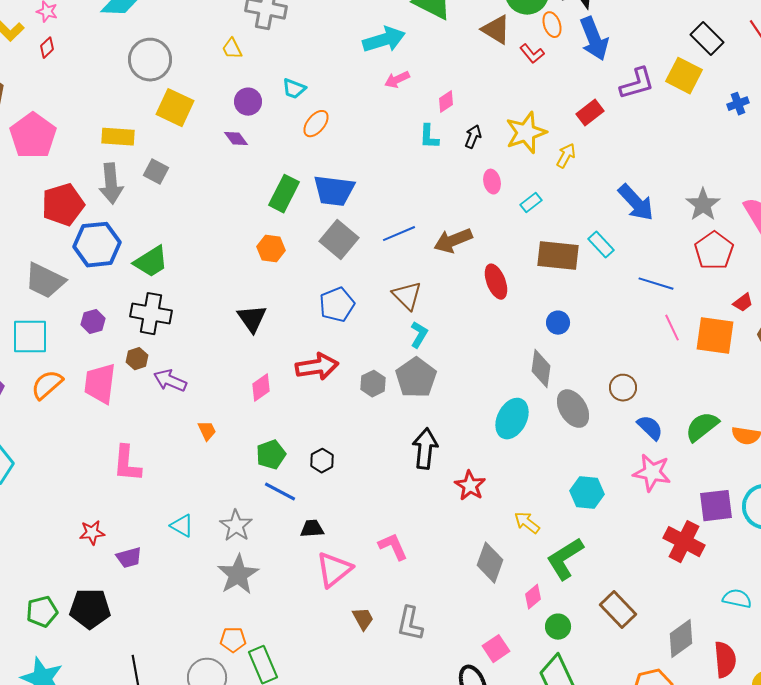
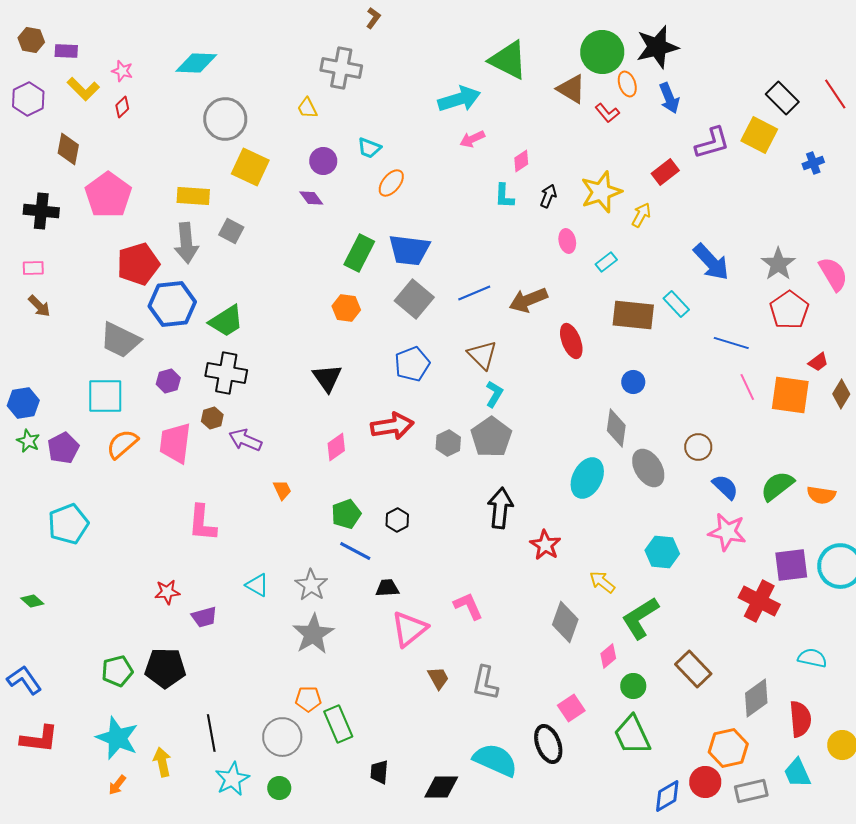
blue arrow: (594, 39) -> (669, 98), size x0.7

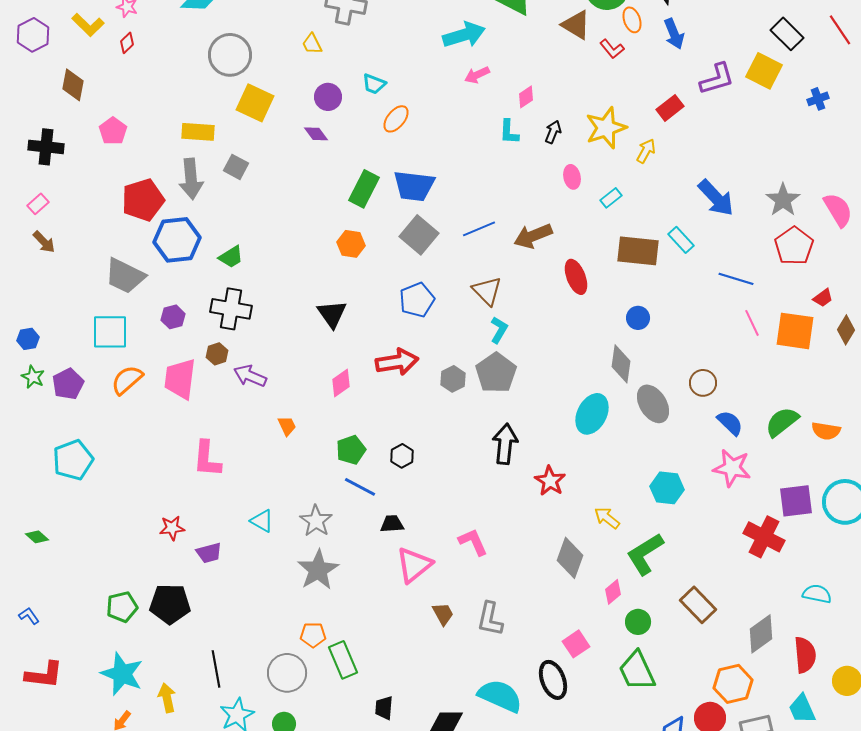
pink pentagon: (108, 195) -> (113, 131), size x0.6
pink rectangle: (33, 268) -> (38, 204), turned -40
green trapezoid: (226, 321) -> (231, 257), size x0.7
blue hexagon: (23, 403) -> (28, 339), size x0.7
blue L-shape: (24, 680) -> (29, 616), size x0.6

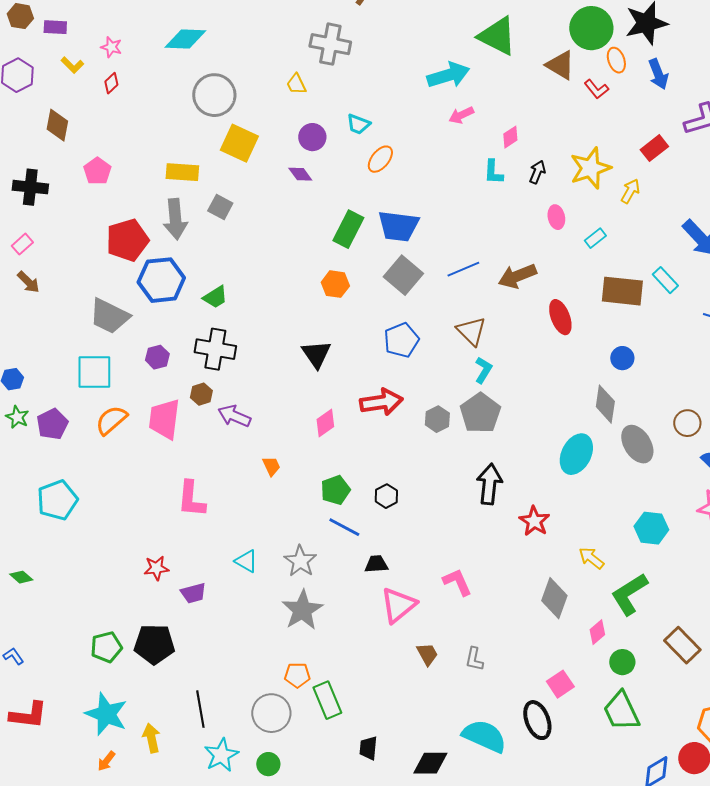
yellow L-shape: (88, 25) -> (72, 65), size x0.7
gray L-shape: (490, 619) -> (474, 659), size x0.7

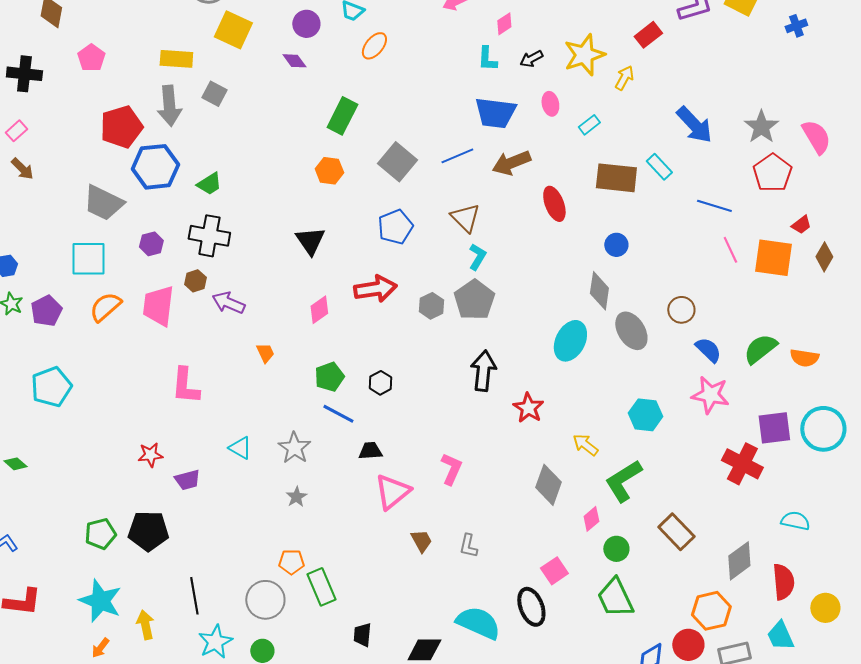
black arrow: (537, 172) -> (531, 59), turned -140
blue trapezoid: (398, 226) -> (495, 113), moved
pink L-shape: (457, 582) -> (451, 469), turned 48
gray star: (302, 610) -> (296, 497), size x0.5

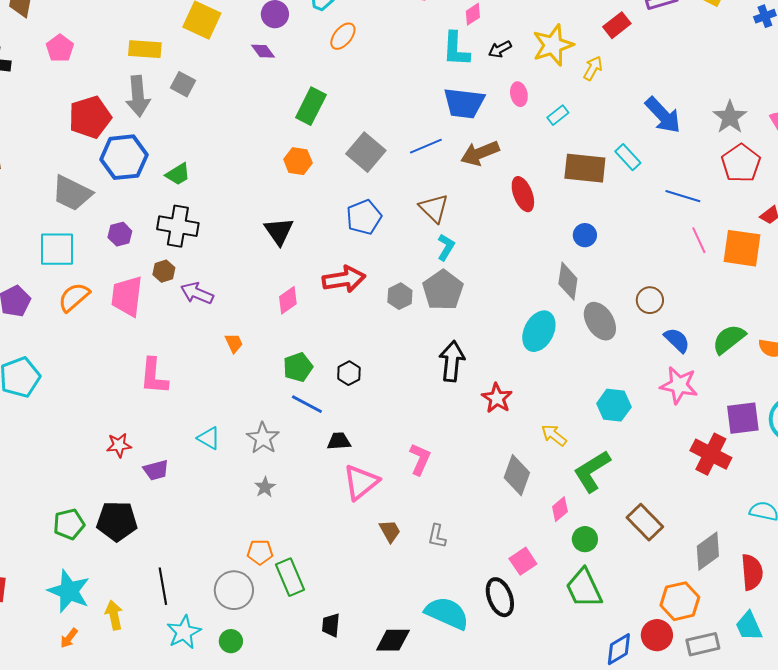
cyan L-shape: (487, 59) -> (456, 49), size x1.4

